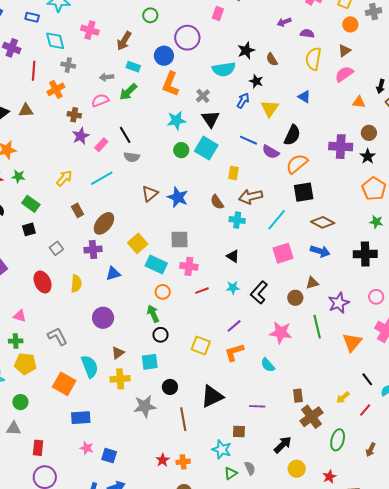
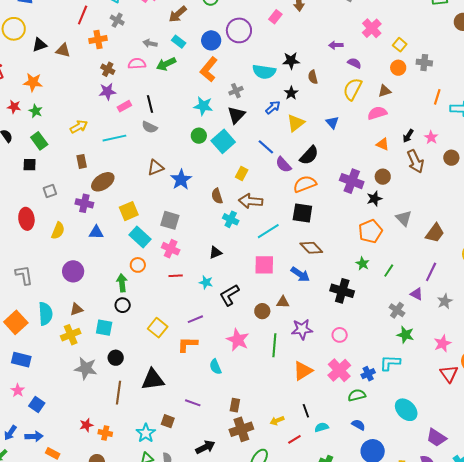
black triangle: (233, 256) -> (216, 252), turned 48
yellow cross: (120, 379) -> (71, 335), turned -36

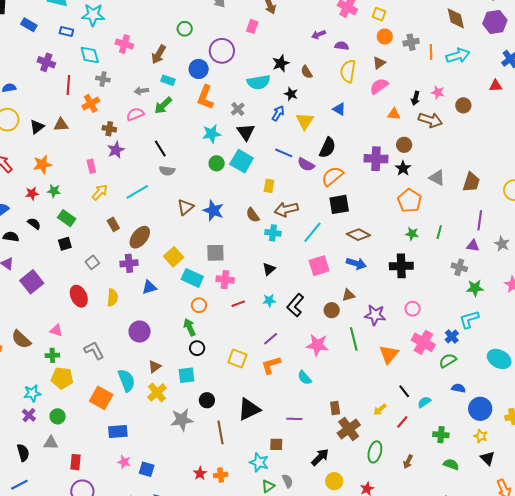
gray cross: (424, 63) -> (411, 42), moved
pink rectangle: (124, 106) -> (91, 166), moved, turned -56
brown arrow: (415, 161) -> (430, 120), turned -30
purple star: (302, 329) -> (375, 315), turned 30

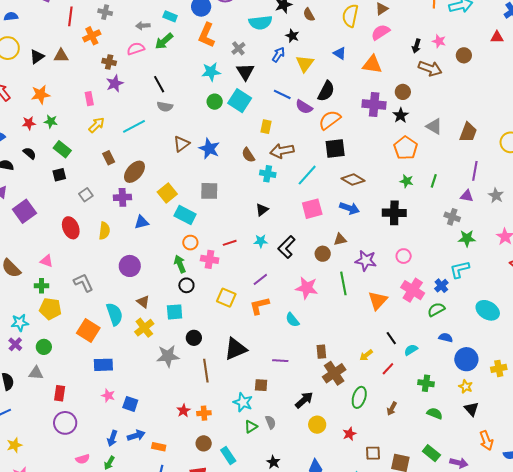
orange triangle: (394, 114) -> (372, 64), moved, size x1.5
pink cross: (225, 280) -> (210, 259), moved
brown triangle: (155, 367) -> (143, 302), turned -48

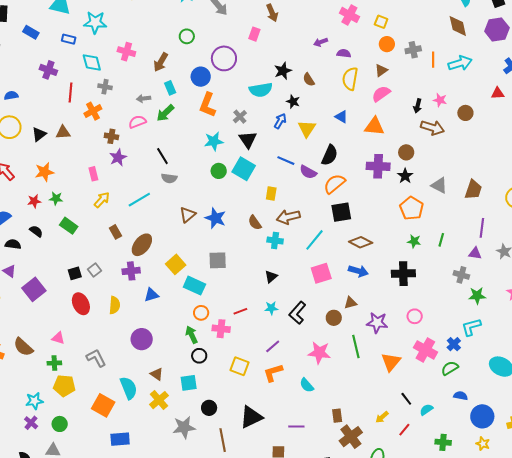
cyan rectangle: (170, 16) -> (170, 88), turned 48
black square: (59, 175) -> (75, 273), moved

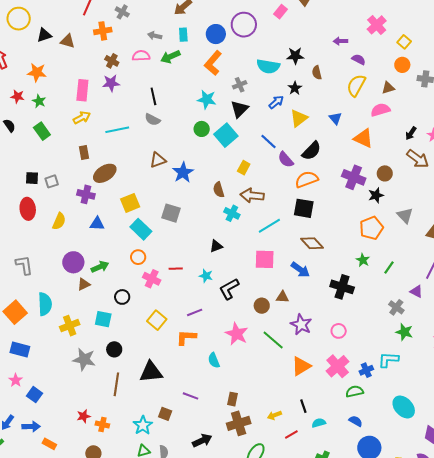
pink rectangle: (93, 174) -> (82, 90), size x1.5
green arrow: (192, 335) -> (100, 267), moved, turned 72
green line: (356, 347) -> (273, 340), turned -55
brown triangle: (157, 374) -> (84, 284), moved, turned 40

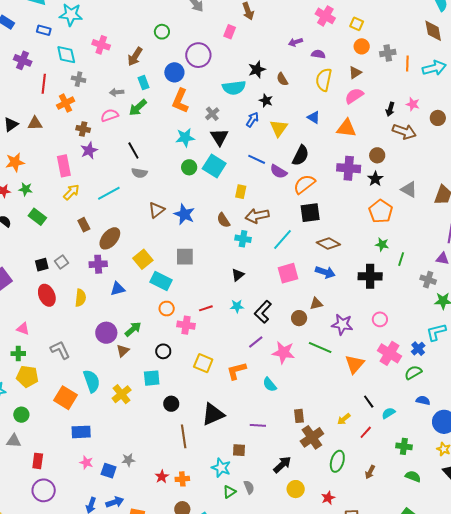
green line: (389, 268) -> (401, 259), moved
purple line: (195, 312) -> (256, 342), moved
gray star: (84, 359) -> (128, 460), moved, size x0.6

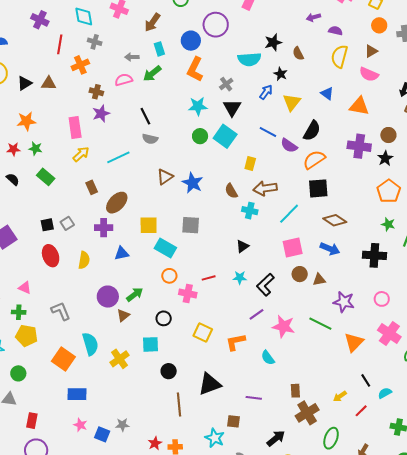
pink semicircle: (354, 96) -> (369, 74), turned -126
yellow square: (143, 259) -> (149, 225), turned 36
brown circle: (299, 318) -> (300, 274), moved

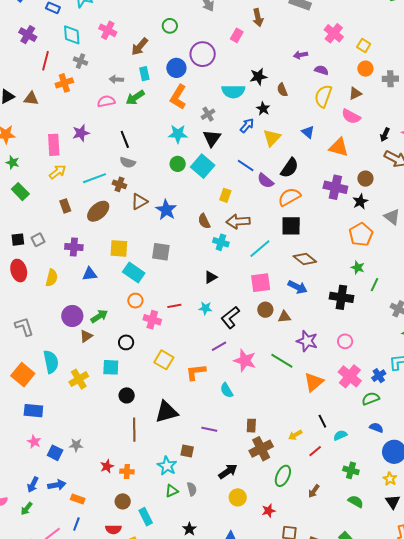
brown cross: (96, 92) -> (119, 184), moved
brown ellipse: (117, 203) -> (98, 211), moved

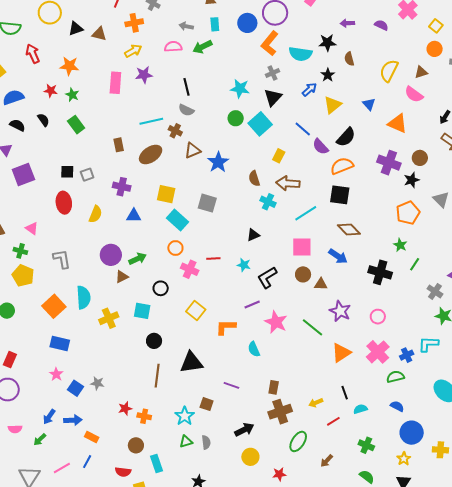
purple arrow: (301, 55) -> (347, 23), moved
purple semicircle: (321, 70) -> (381, 25), moved
orange L-shape: (178, 97) -> (270, 43), moved
yellow arrow: (58, 172) -> (133, 51), moved

